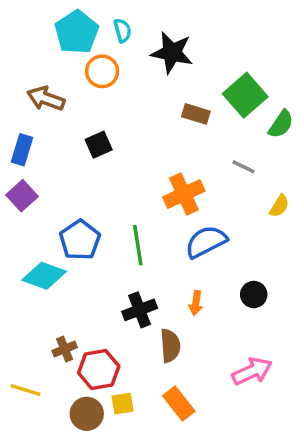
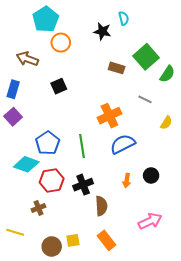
cyan semicircle: (123, 30) -> (124, 18), moved
black star: (172, 53) -> (102, 31), size x0.7
orange arrow: (196, 303) -> (127, 181), moved
red hexagon: (99, 369) -> (52, 181), moved

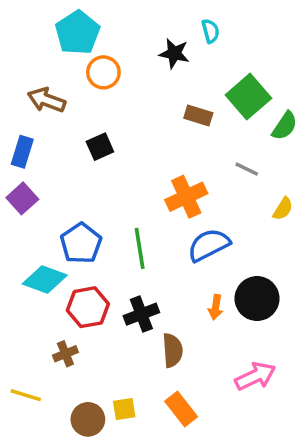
black circle: (151, 175) -> (257, 299), size x1.6

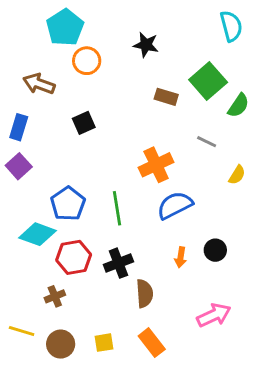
cyan semicircle: (210, 31) -> (231, 26), moved, size x1.5
black circle: (257, 299) -> (215, 250), size x0.6
brown circle: (88, 419) -> (61, 344), moved

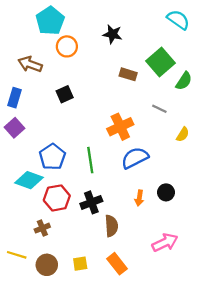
cyan semicircle: (231, 26) -> (178, 20), turned -40

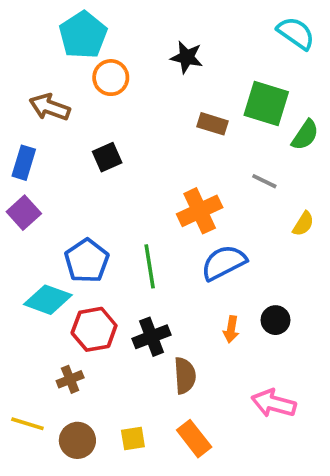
green square: (160, 62) -> (266, 103), turned -32
pink arrow: (165, 243) -> (274, 403), turned -140

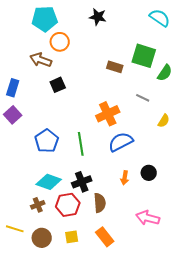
cyan pentagon: (83, 35) -> (45, 19), turned 30
black star: (187, 57) -> (98, 17), moved
brown arrow: (50, 107) -> (41, 60), moved
cyan diamond: (48, 300) -> (49, 182), moved
red hexagon: (94, 329) -> (68, 205), moved

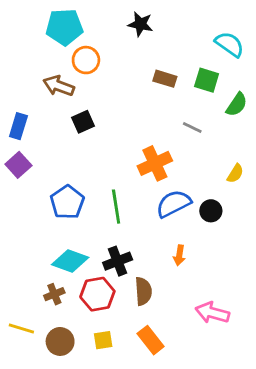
cyan semicircle: (160, 18) -> (230, 44), moved
green square: (144, 56) -> (207, 80), size x0.7
brown rectangle: (115, 67) -> (165, 79), moved
gray line: (143, 98) -> (192, 128), moved
black circle: (149, 173) -> (211, 211), moved

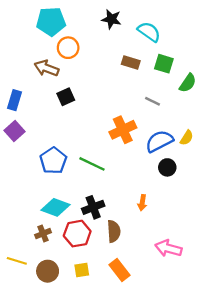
cyan semicircle: (230, 44) -> (149, 32), moved
blue semicircle: (174, 204) -> (159, 141), moved
green line: (116, 207) -> (92, 164), turned -55

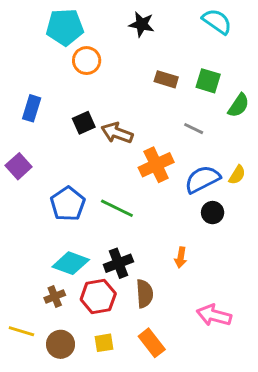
cyan semicircle: (149, 32) -> (217, 21), moved
brown arrow: (46, 68) -> (117, 133), moved
blue rectangle: (15, 100) -> (32, 108), moved

